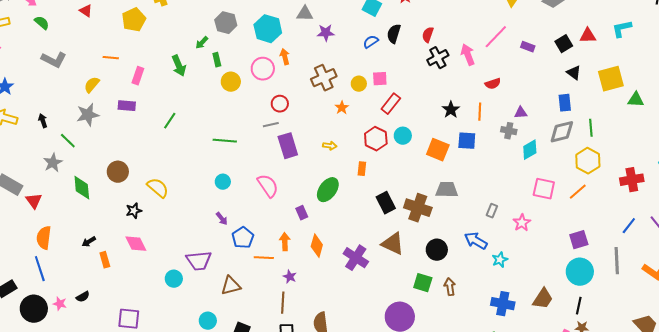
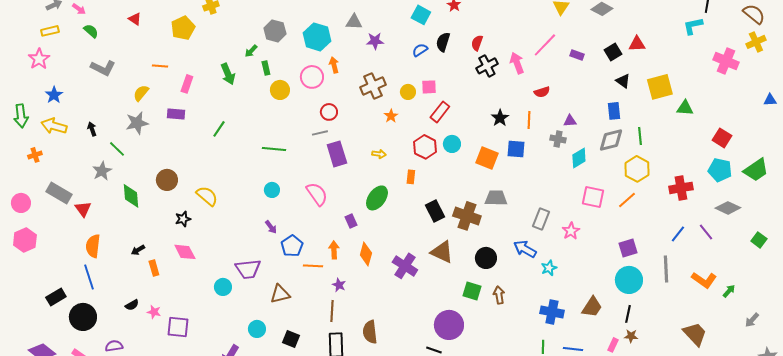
cyan L-shape: (622, 29) -> (693, 26), moved
gray rectangle: (492, 211) -> (541, 219), size x1.5
pink star: (60, 304) -> (154, 312), moved

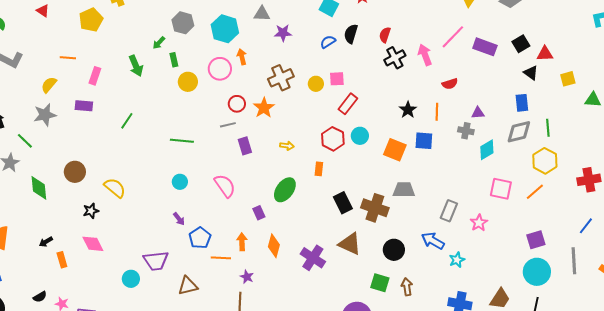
red triangle: (637, 44) -> (545, 54), moved
purple rectangle: (577, 55) -> (485, 47), size x1.6
yellow square: (660, 87) -> (568, 79), size x0.6
orange star: (391, 116) -> (264, 108), moved, size x1.5
purple rectangle: (337, 154) -> (245, 146), size x0.7

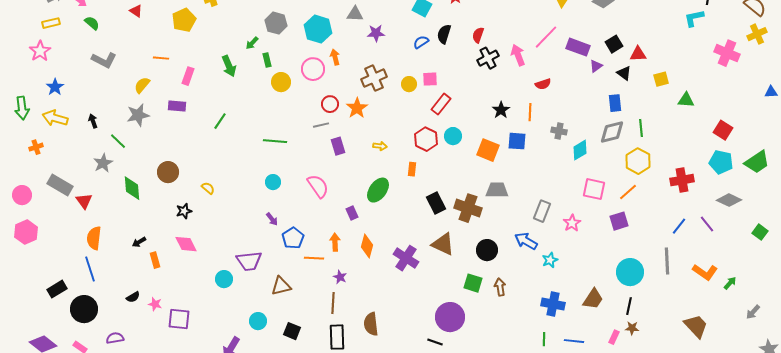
purple triangle: (478, 113) -> (596, 66), moved, turned -32
yellow semicircle: (115, 188) -> (208, 188), size x0.6
purple square: (536, 240) -> (619, 221), moved

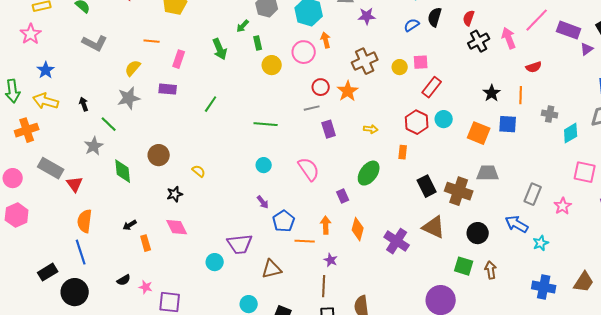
orange cross: (36, 147) -> (27, 130), size x1.6

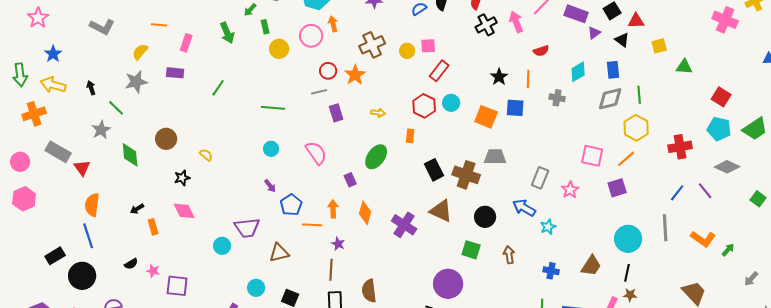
cyan diamond: (571, 133) -> (578, 72), moved
brown arrow: (491, 270) -> (509, 255), moved
blue cross: (544, 287) -> (551, 271), size x0.7

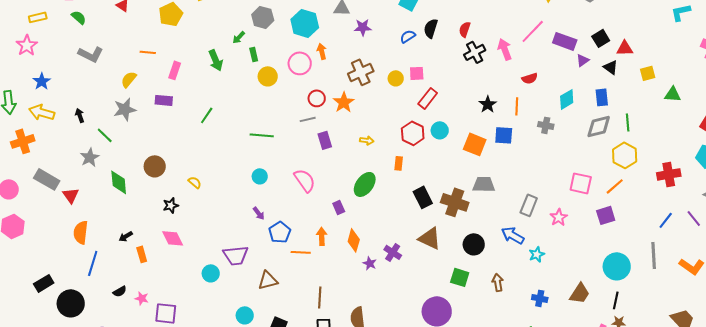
purple cross: (404, 225) -> (393, 252), size x0.7
blue line: (88, 236) -> (93, 263), moved, turned 35
purple star: (338, 244) -> (370, 263), moved

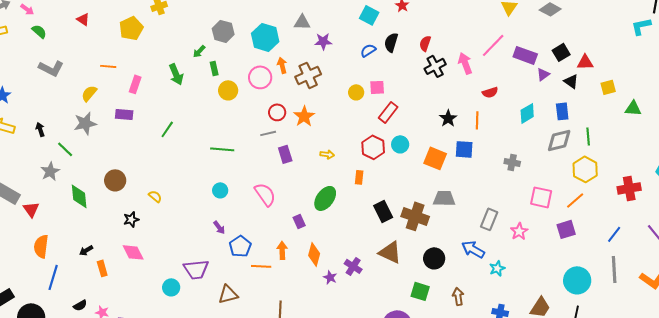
brown cross: (361, 72) -> (308, 75), moved
gray cross: (546, 125) -> (512, 162), moved
blue line: (666, 220) -> (614, 234), moved

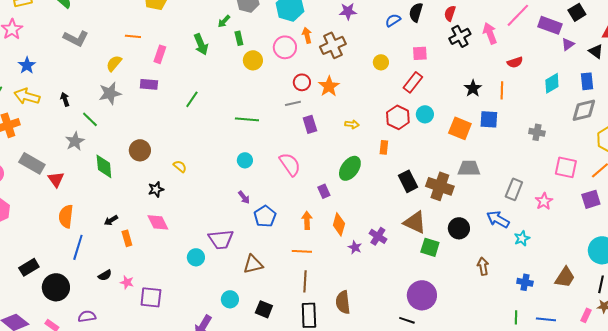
black square: (561, 52) -> (577, 12), moved
pink square: (377, 87) -> (420, 53), moved
orange line: (261, 266) -> (302, 251), moved
green square: (420, 291) -> (430, 247), moved

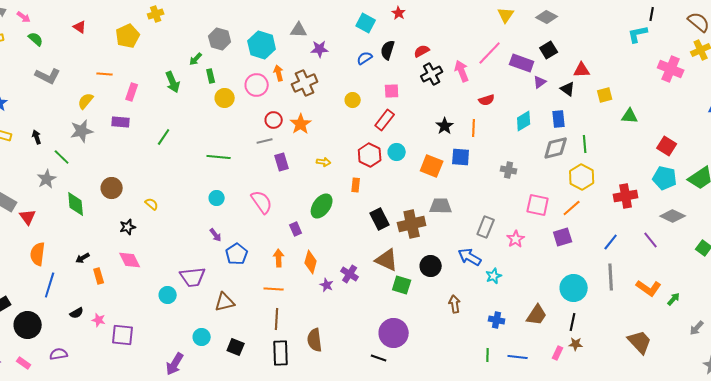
red semicircle: (450, 13) -> (422, 51), turned 42
brown cross: (440, 186) -> (412, 224), turned -32

